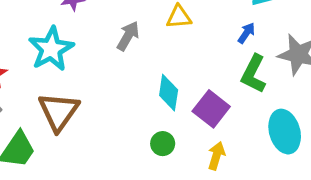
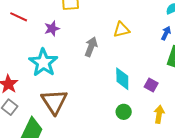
purple square: (211, 109) -> (151, 85), size x0.6

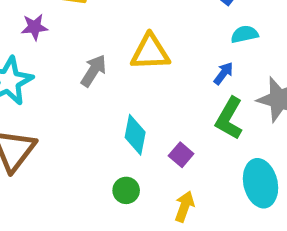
yellow triangle: (121, 30) -> (150, 52), size x1.4

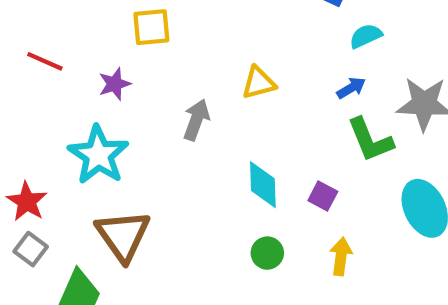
yellow triangle: (150, 52) -> (259, 83), size x0.7
blue arrow: (223, 73) -> (351, 88), turned 35
green L-shape: (229, 118) -> (370, 140), turned -39

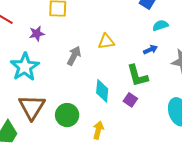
green L-shape: (370, 140) -> (137, 76), moved
green circle: (267, 253) -> (67, 115), moved, size x1.5
yellow arrow: (341, 256) -> (98, 130), moved

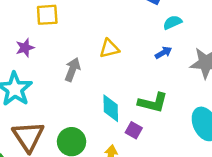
green L-shape: (137, 76) -> (153, 103), moved, turned -55
purple square: (130, 100) -> (134, 130), moved

